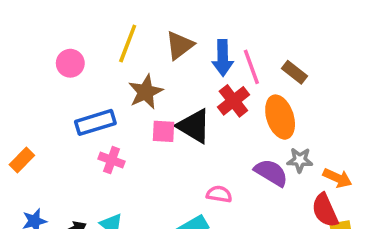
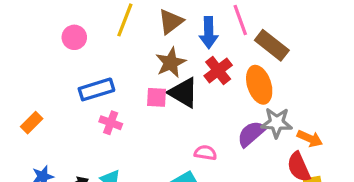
pink line: (251, 67) -> (240, 20), moved
brown rectangle: (294, 72) -> (272, 45), size x1.5
brown star: (146, 92) -> (171, 63), moved
gray star: (300, 160) -> (277, 123), size x1.4
purple semicircle: (271, 173) -> (251, 134), turned -72

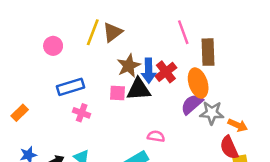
brown triangle: (171, 22) -> (113, 32), moved
blue arrow: (209, 33) -> (149, 71), moved
brown rectangle: (272, 45) -> (208, 52), turned 50
black triangle: (183, 93) -> (139, 89), turned -35
purple semicircle: (251, 134) -> (192, 104), moved

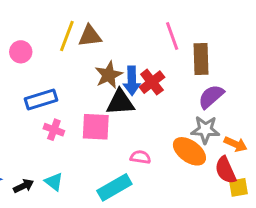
brown triangle: (113, 32) -> (90, 36), turned 30
orange ellipse: (198, 83) -> (189, 151), moved, turned -36
pink square: (118, 93) -> (96, 127), moved, size x1.5
purple semicircle: (192, 104) -> (211, 97), moved

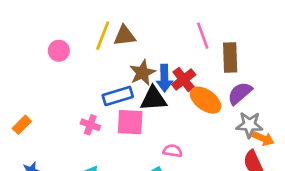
blue rectangle: (41, 99) -> (118, 96), moved
gray star: (205, 130) -> (249, 125), moved
orange ellipse: (189, 151) -> (206, 100), moved

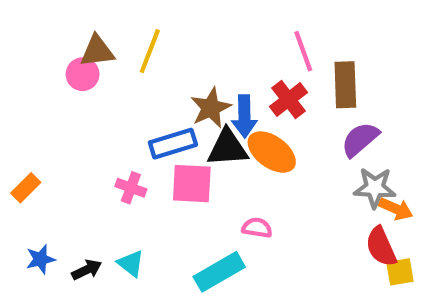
brown triangle: (125, 36) -> (97, 51), moved
red cross: (184, 80) -> (289, 99), moved
orange ellipse: (206, 100) -> (272, 152), moved

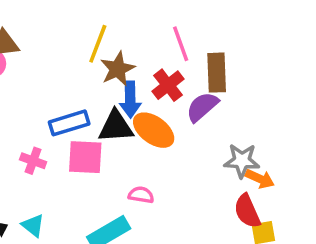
yellow line: (150, 51) -> (98, 44), moved
brown star: (211, 108) -> (118, 69), moved
purple semicircle: (360, 139) -> (202, 107), moved

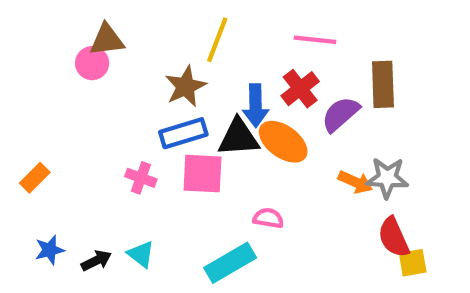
pink line: (181, 44) -> (315, 40), turned -64
brown star: (118, 69) -> (185, 86), moved
brown rectangle: (217, 73) -> (383, 84), moved
orange arrow: (260, 179) -> (355, 182), moved

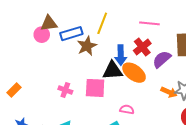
blue rectangle: (183, 133) -> (71, 34), moved

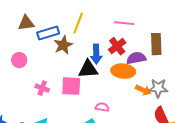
pink circle: (42, 35) -> (19, 60), moved
purple semicircle: (162, 59) -> (136, 58), turned 30
orange ellipse: (134, 73) -> (123, 71), moved, turned -30

